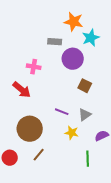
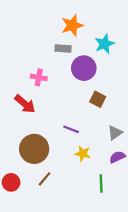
orange star: (74, 22) -> (72, 25), moved, turned -30
gray triangle: (85, 115) -> (115, 133), moved

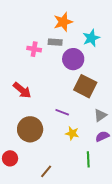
pink cross: (39, 77) -> (34, 49), moved
brown square: (98, 99) -> (85, 86), size x1.6
brown line: (45, 179) -> (46, 171), moved

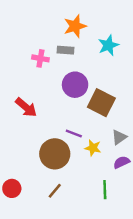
purple circle: (73, 59) -> (75, 85), moved
brown circle: (30, 129) -> (55, 154), moved
yellow star: (72, 133) -> (93, 148), moved
brown line: (46, 171) -> (55, 191), moved

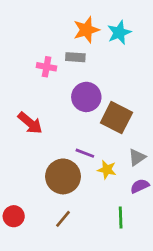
cyan star: (108, 45) -> (119, 33), moved

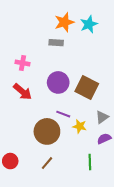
pink cross: (47, 67) -> (22, 63), moved
purple circle: (86, 97) -> (58, 82), moved

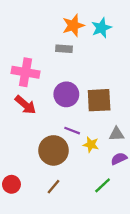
pink cross: (22, 63) -> (25, 72), size x1.6
brown square: (87, 88) -> (99, 100), turned -30
gray triangle: (102, 117) -> (117, 134), turned 32
green line: (90, 162) -> (103, 185), turned 49

